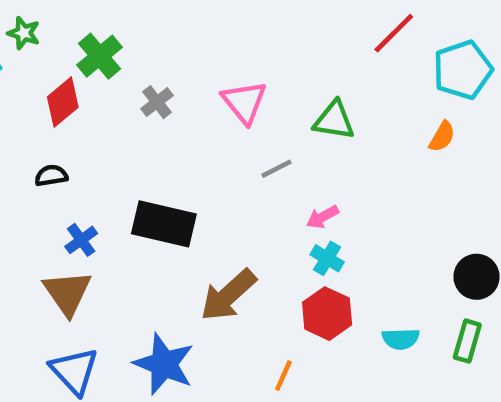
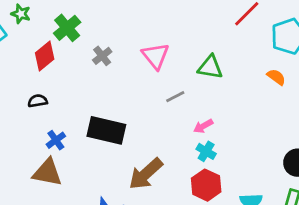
orange semicircle: (442, 137) -> (276, 77), turned -84
brown triangle: (67, 293) -> (47, 172), turned -44

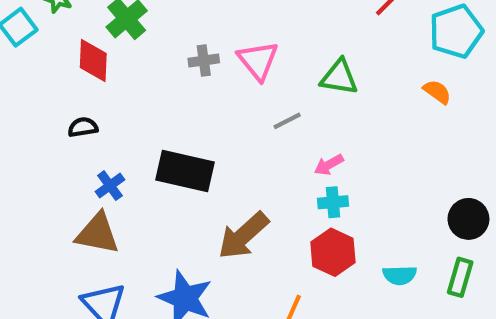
red diamond: (45, 56) -> (93, 61), turned -48
gray cross: (102, 56) -> (204, 61), moved, turned 30
cyan cross: (206, 151) -> (333, 202), turned -36

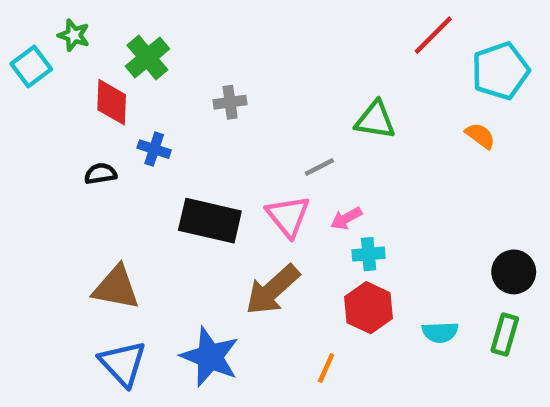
pink triangle: (258, 61) -> (288, 216), moved
pink arrow: (329, 165) -> (346, 218), moved
blue cross: (110, 186) -> (154, 149), moved, turned -36

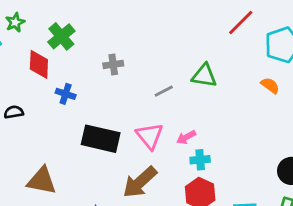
green star: (74, 35) -> (15, 22), turned 30
gray line: (319, 167) -> (164, 91), moved
black semicircle: (100, 174) -> (14, 112), moved

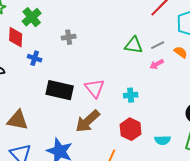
gray line: (164, 91) -> (158, 45), moved
pink arrow: (186, 137) -> (157, 64), moved
cyan cross: (200, 160) -> (131, 95), moved

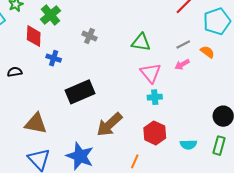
gray cross: (69, 37) -> (89, 36), turned 32
green triangle: (134, 45) -> (141, 42), moved
pink triangle: (95, 88) -> (151, 73), moved
black rectangle: (60, 90) -> (80, 92), turned -36

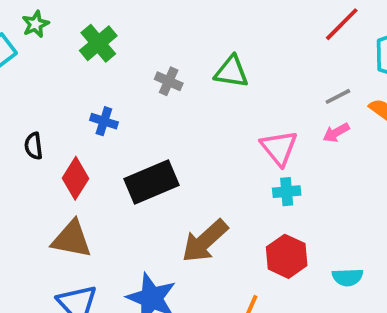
red diamond: (34, 36) -> (75, 178), moved, turned 30
green triangle: (141, 42) -> (231, 72), moved
black semicircle: (15, 72) -> (34, 146), turned -88

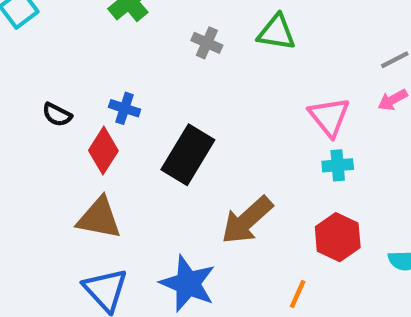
blue cross: (104, 121) -> (125, 108), moved
black semicircle: (34, 146) -> (57, 115), turned -56
black rectangle: (152, 182) -> (188, 155), turned -36

